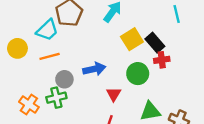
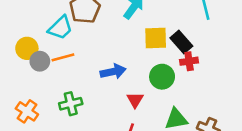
yellow square: (132, 39) -> (156, 38), turned 30
gray circle: (64, 79) -> (40, 61), moved
orange cross: (29, 104) -> (27, 111), moved

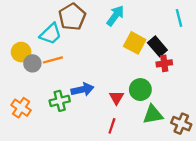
yellow square: (156, 38) -> (135, 43), turned 30
blue arrow: (113, 72) -> (82, 90), moved
green circle: (162, 77) -> (140, 90), moved

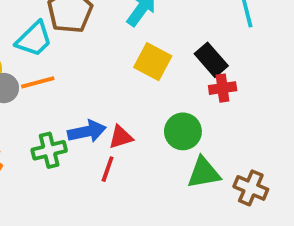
yellow square: (135, 43) -> (153, 62), moved
red triangle: (116, 97) -> (121, 137), moved, turned 42
red line: (112, 126) -> (108, 169), moved

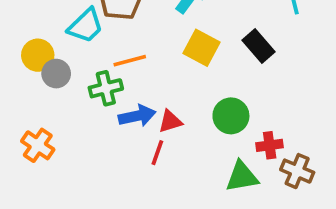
orange line: (38, 82) -> (130, 61), moved
red cross: (223, 88) -> (270, 145), moved
green cross: (49, 150) -> (106, 88), moved
green triangle: (204, 173) -> (242, 177), moved

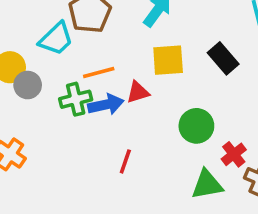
yellow square: (201, 48) -> (168, 60), turned -32
blue arrow: (137, 116) -> (106, 105), moved
red triangle: (170, 121) -> (138, 92), moved
red cross: (270, 145) -> (234, 154), turned -30

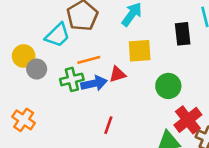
black rectangle: (223, 58) -> (183, 34), moved, turned 35
green circle: (196, 126) -> (168, 86), moved
red cross: (234, 154) -> (188, 120), size x1.5

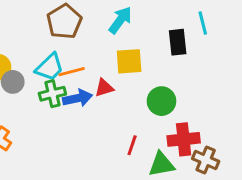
cyan trapezoid: (57, 35) -> (50, 67), moved
red cross: (188, 120) -> (184, 139), turned 32
red line: (108, 125) -> (132, 145), moved

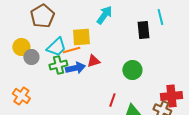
brown pentagon: (64, 22) -> (42, 16), moved
yellow square: (129, 61) -> (81, 37), moved
red cross: (184, 139) -> (171, 96), moved

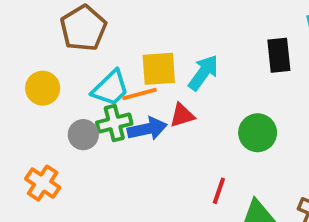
cyan arrow: (104, 15) -> (203, 73), moved
gray circle: (31, 57) -> (83, 135), moved

